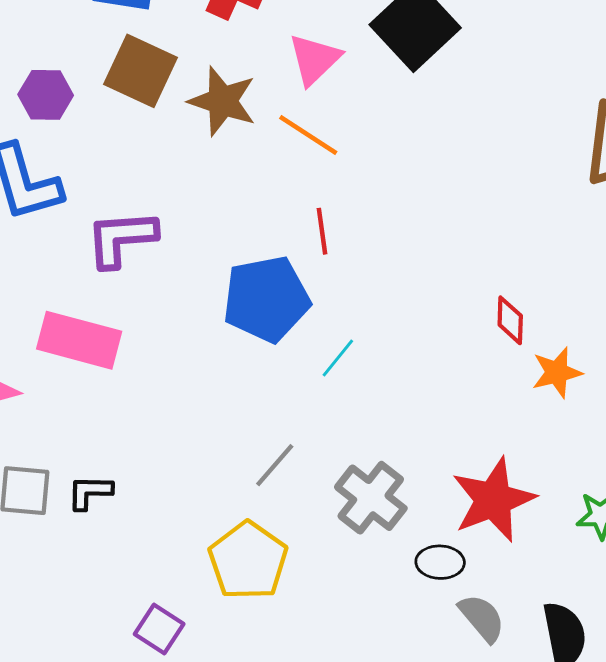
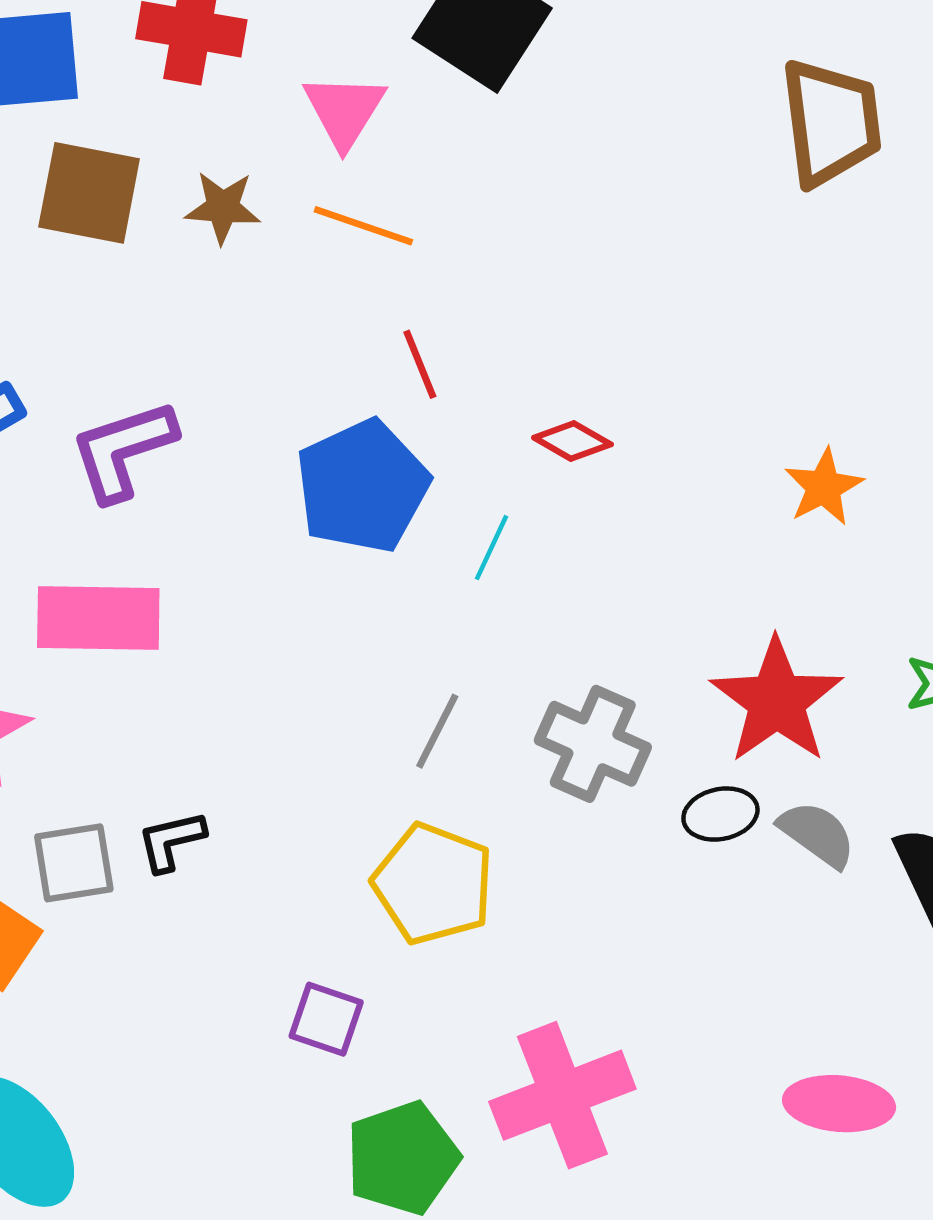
brown star: (223, 101) -> (223, 207), size x0.7
red diamond: (510, 320) -> (572, 441), moved, turned -48
gray semicircle: (482, 618) -> (817, 834), moved

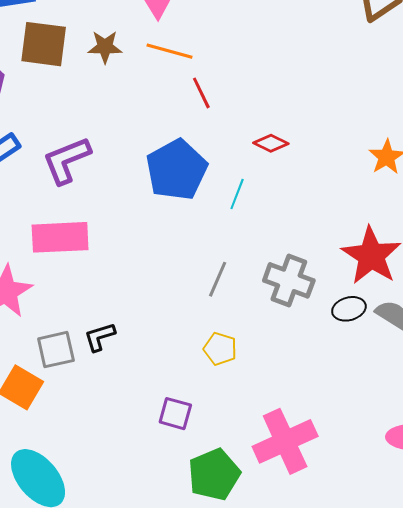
red line: (420, 364) -> (201, 93), moved
yellow pentagon: (433, 884) -> (220, 349), size x0.6

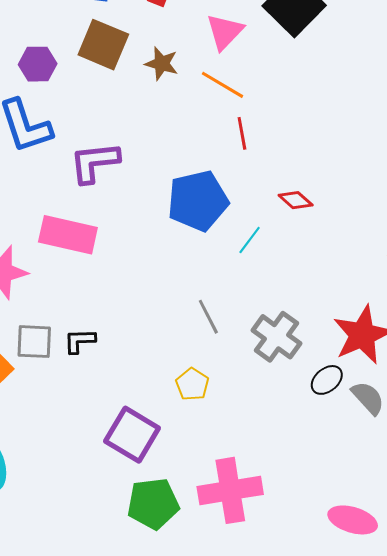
gray line: (218, 279) -> (208, 317), turned -66
black ellipse: (349, 309) -> (327, 380), turned -40
purple square: (175, 414) -> (132, 435), size x1.6

